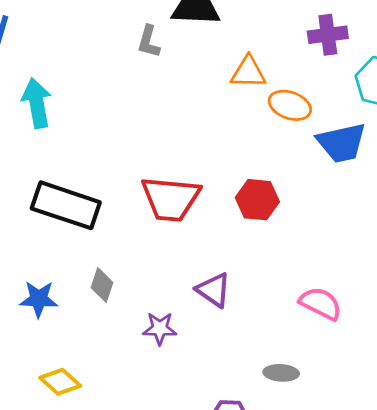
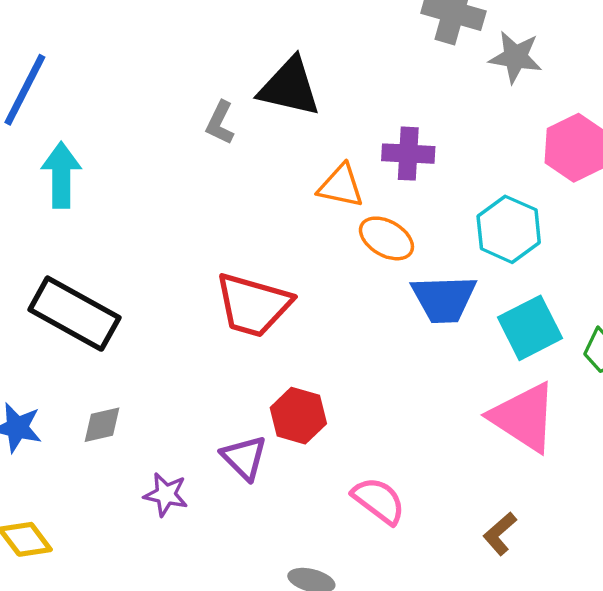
purple cross: (328, 35) -> (408, 154), moved
red trapezoid: (171, 199) -> (253, 305), moved
red hexagon: (257, 200) -> (298, 416), moved
gray diamond: (102, 285) -> (102, 425), turned 48

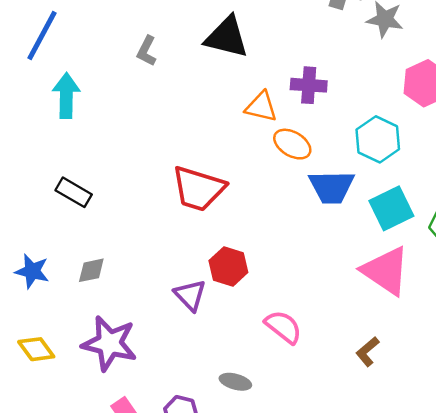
gray L-shape: (220, 123) -> (147, 51), moved
black rectangle: (74, 314) -> (74, 192), size x0.6
purple star: (166, 494) -> (109, 343), moved, size x1.8

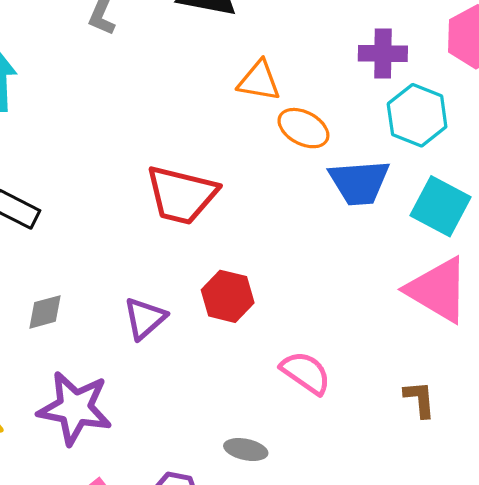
purple cross: (309, 85) -> (383, 53), moved
cyan square: (391, 208) -> (440, 206), turned -33
purple triangle: (190, 295) -> (145, 318), moved, turned 36
brown L-shape: (367, 352) -> (420, 399), turned 128

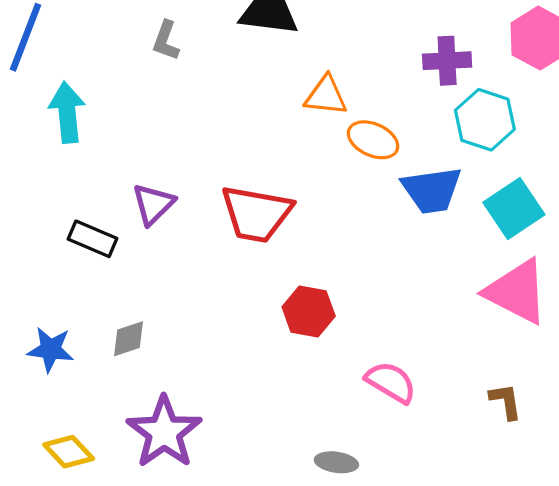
cyan square: (440, 206) -> (514, 209), turned 32
purple triangle: (145, 318) -> (153, 204), moved
purple star: (75, 408) -> (164, 432), turned 30

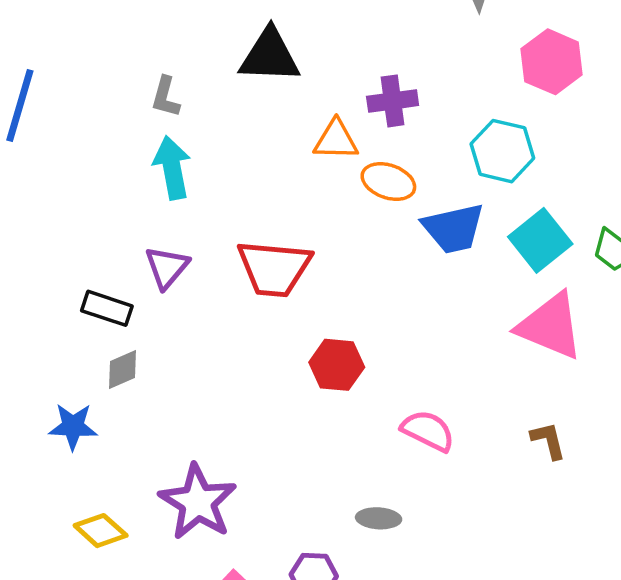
purple cross: (447, 61) -> (393, 101), moved
cyan arrow: (67, 112) -> (172, 168), moved
gray diamond: (128, 339) -> (123, 370), moved

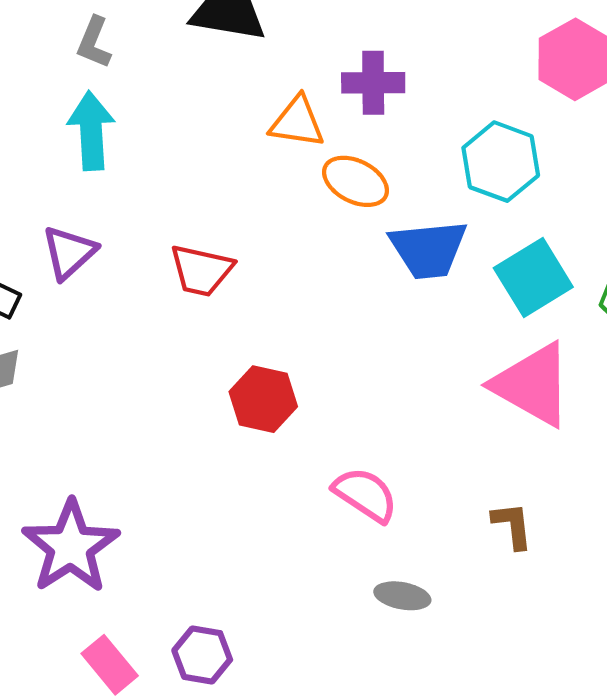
red trapezoid: (274, 268) -> (201, 270), size x0.7
gray ellipse: (379, 518) -> (402, 596), moved

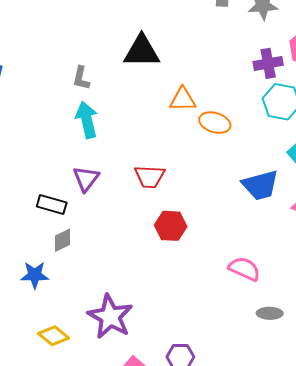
purple cross: (373, 83) -> (268, 63), moved
blue trapezoid: (428, 249) -> (260, 185), moved
red hexagon: (263, 399) -> (171, 226), moved

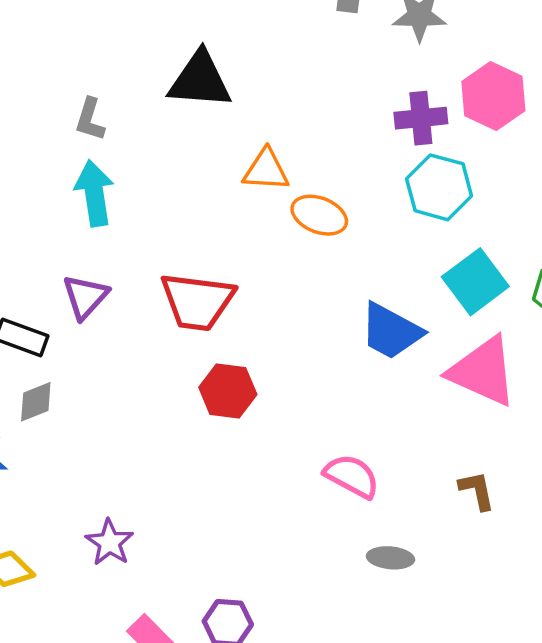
red trapezoid: (150, 177) -> (197, 301), size x1.4
blue trapezoid: (260, 185) -> (391, 331), turned 39
purple star: (110, 317) -> (110, 542), size x0.6

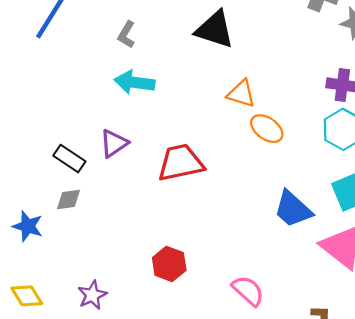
gray L-shape: (90, 119) -> (126, 35), moved
cyan arrow: (94, 193) -> (134, 82), turned -87
red trapezoid: (197, 301) -> (181, 163), turned 147
red hexagon: (228, 391) -> (169, 264), moved

